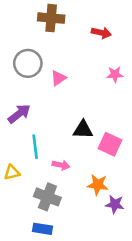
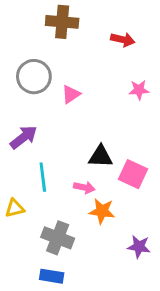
pink arrow: (61, 165) -> (84, 187), moved
orange star: (98, 185) -> (102, 211), moved

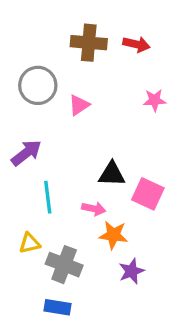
brown cross: (62, 22) -> (89, 43), moved
yellow triangle: (15, 208) -> (30, 243), moved
purple star: (139, 247) -> (131, 271), moved, turned -30

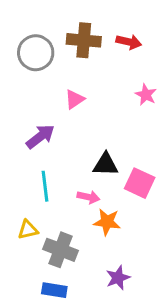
gray circle: (38, 85) -> (36, 53), moved
pink star: (154, 100) -> (146, 95), turned 30
purple arrow: (26, 153) -> (40, 137), moved
purple star: (131, 271) -> (118, 278), moved

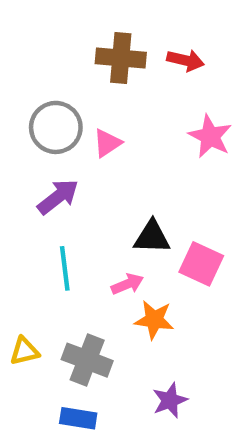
gray circle: (36, 53) -> (56, 127), moved
pink star: (146, 95) -> (210, 136), size x1.4
pink arrow: (88, 197) -> (127, 284), turned -35
yellow triangle: (28, 230) -> (24, 351), moved

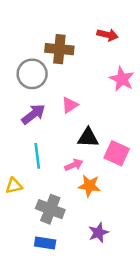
brown cross: (121, 58) -> (59, 49), moved
pink triangle: (107, 143) -> (70, 105), moved
yellow triangle: (24, 351) -> (14, 186), moved

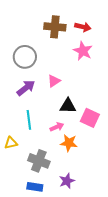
brown cross: (59, 49) -> (55, 27), moved
pink star: (122, 79) -> (83, 51), moved
purple star: (98, 233) -> (67, 181), moved

